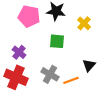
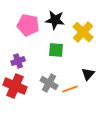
yellow cross: (84, 23) -> (83, 32), size x1.5
purple cross: (19, 52) -> (18, 61), turned 32

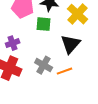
green square: (56, 50) -> (44, 24), moved
black triangle: (88, 74) -> (71, 44), moved, size x1.5

